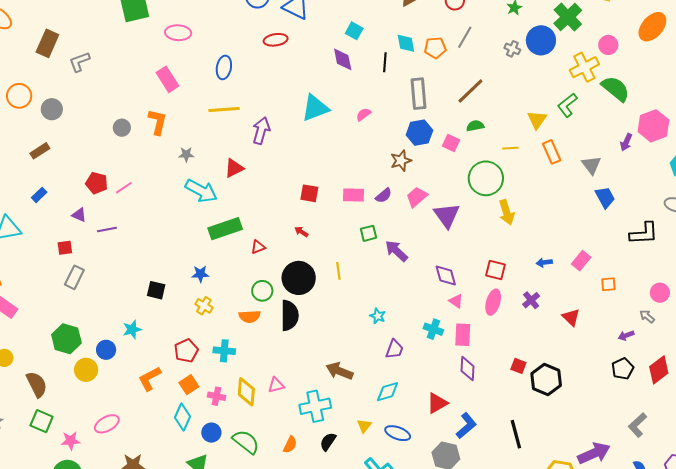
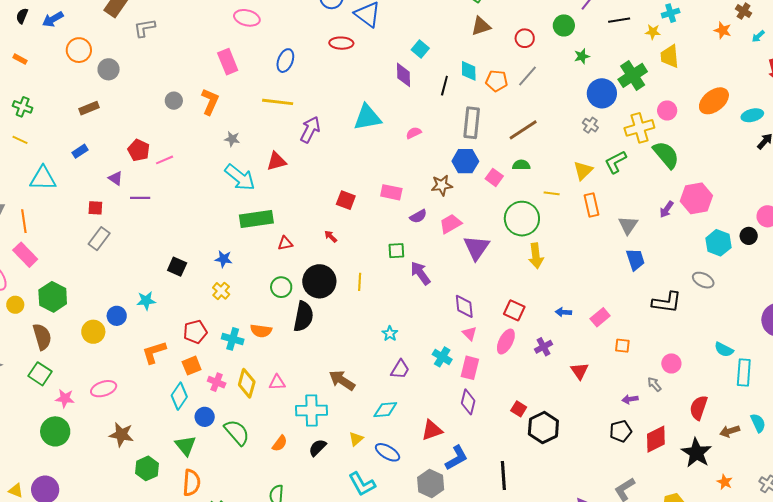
gray cross: (512, 49) -> (590, 125), moved
pink rectangle: (354, 195) -> (391, 192), moved
orange semicircle: (250, 316) -> (261, 331), moved
green hexagon: (66, 339) -> (53, 297), moved

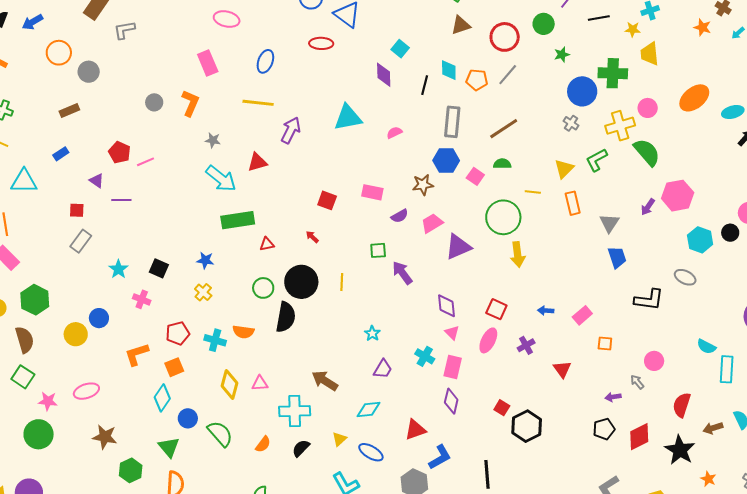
red circle: (525, 38) -> (505, 37), size x1.5
green cross: (633, 75) -> (613, 73), turned 36
purple triangle: (476, 248) -> (458, 247), turned 32
cyan star: (146, 301) -> (118, 269), moved, turned -30
pink cross: (217, 382) -> (142, 299), moved

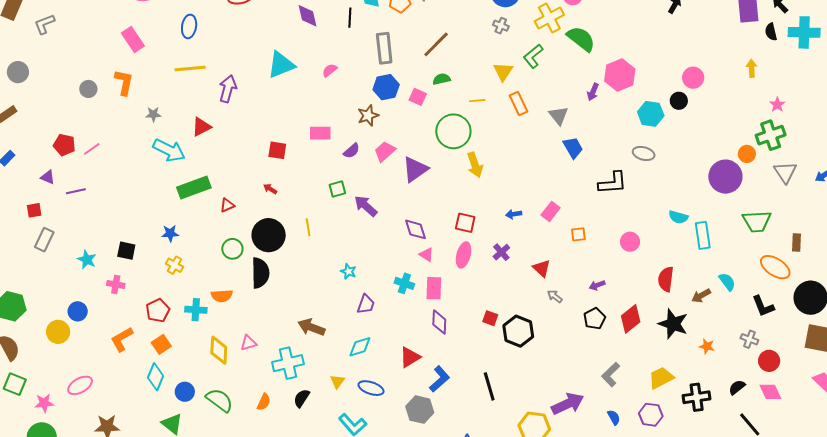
gray arrow: (637, 382) -> (555, 296), moved

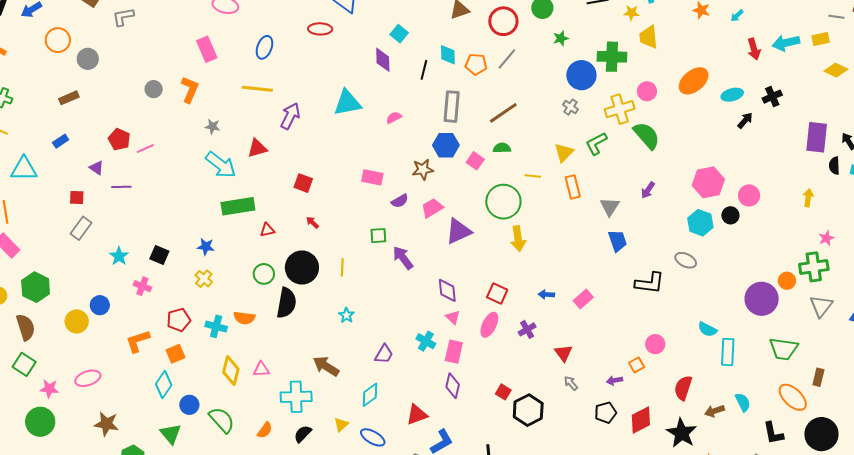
pink hexagon: (620, 75) -> (708, 182), moved
red square: (277, 150) -> (303, 183), moved
orange square: (578, 234) -> (637, 365), moved, turned -35
cyan star: (348, 271) -> (346, 315), moved
cyan diamond: (360, 347) -> (370, 395), turned -30

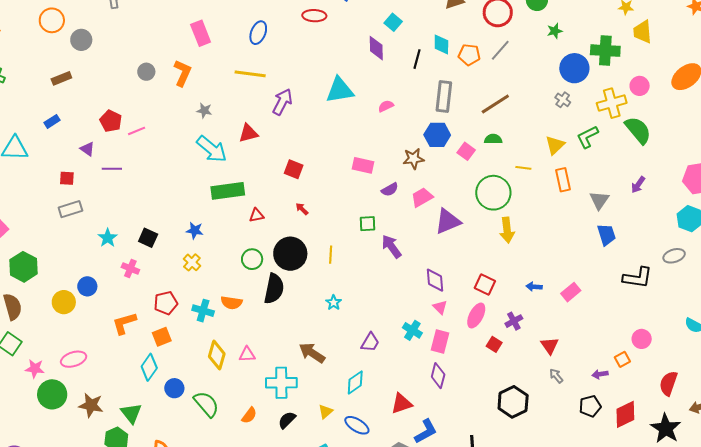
gray rectangle: (81, 228) -> (70, 209), turned 35
gray ellipse: (686, 260) -> (674, 256), turned -45
red square: (503, 392) -> (494, 344), moved
green circle: (40, 422) -> (52, 394), moved
green triangle: (171, 434) -> (131, 413), moved

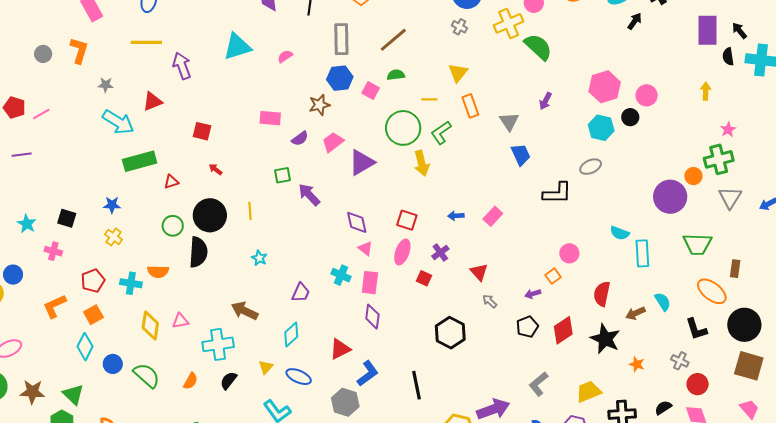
purple arrow: (282, 102) -> (182, 66), turned -40
green L-shape: (588, 137) -> (441, 133), moved

